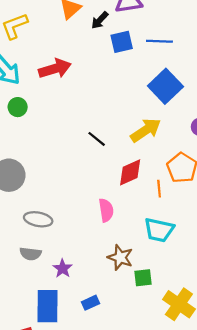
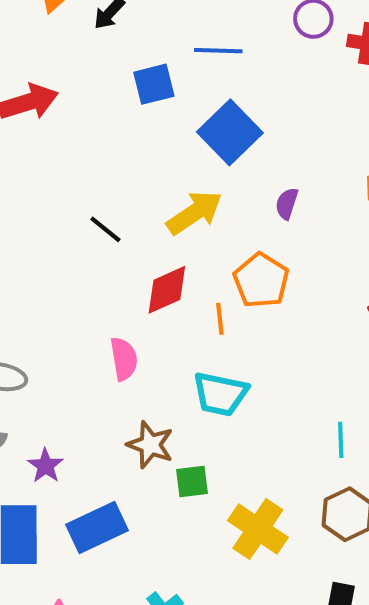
blue square: (122, 42) -> (154, 84), moved
blue rectangle: (91, 303) -> (97, 527), size x1.8

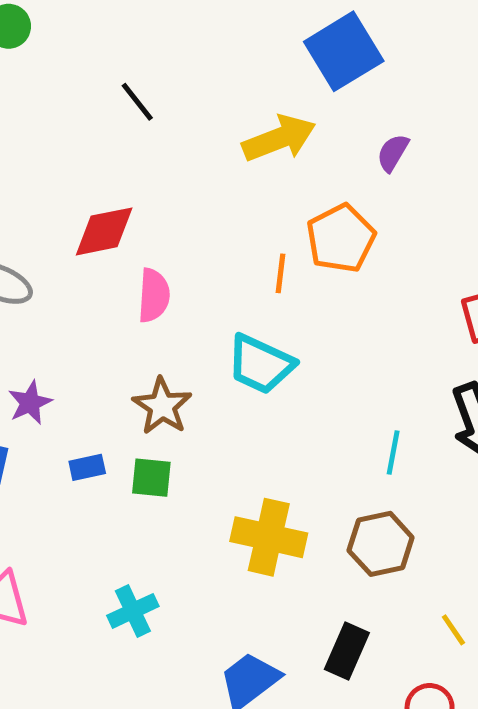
black line: (105, 229) -> (137, 102), moved
red diamond: (167, 290) -> (104, 231), moved
green square: (192, 481) -> (151, 478), moved
blue rectangle: (97, 527) -> (87, 467), moved, size x0.5
yellow cross: (258, 529) -> (269, 537), turned -34

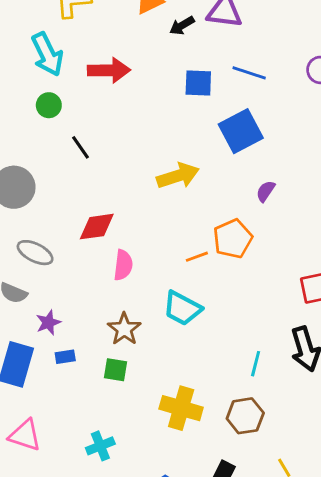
black line: (137, 102) -> (80, 147), moved
yellow arrow: (279, 138) -> (178, 176), moved
orange line: (280, 273) -> (197, 257), turned 60
blue rectangle: (87, 467) -> (65, 357), moved

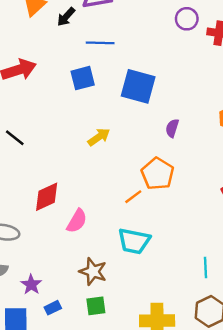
blue line: (249, 73) -> (100, 43), moved
blue square: (198, 83) -> (83, 78), moved
blue square: (241, 131) -> (138, 86), turned -30
yellow arrow: (178, 176) -> (99, 137), size x0.7
pink semicircle: (123, 265) -> (77, 221), turned 40

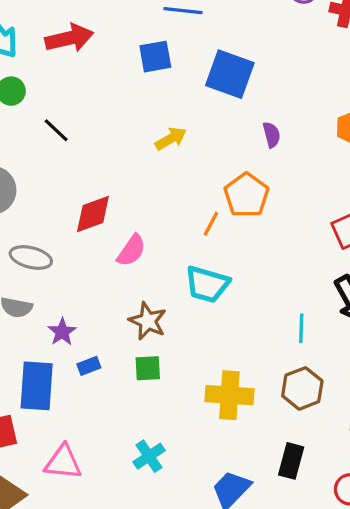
purple semicircle: (172, 128) -> (272, 135), turned 144
orange line: (133, 197) -> (211, 224), turned -30

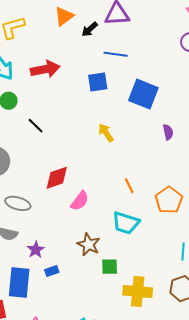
yellow arrow: (171, 139) -> (106, 133), turned -96
orange pentagon: (246, 195) -> (169, 200), moved
orange line: (211, 224) -> (129, 186), turned -56
green square: (148, 368) -> (110, 267), moved

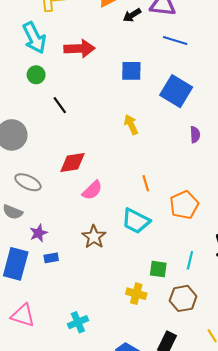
blue line: (116, 54) -> (175, 41), moved
green square: (110, 267) -> (158, 269), moved
yellow cross: (138, 291) -> (136, 294), size x0.7

